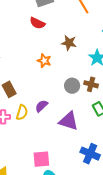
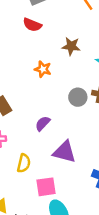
yellow semicircle: (22, 112) -> (24, 163), moved
purple triangle: (69, 121) -> (64, 152), moved

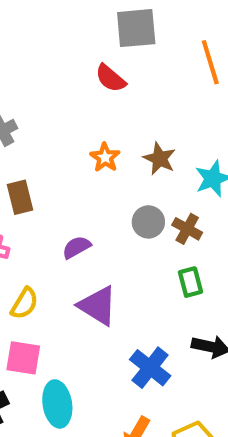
brown star: (71, 46) -> (160, 159), moved
pink square: (46, 187) -> (23, 358), moved

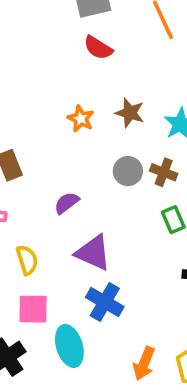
red semicircle: (111, 78) -> (98, 48), moved
yellow semicircle: (24, 303) -> (27, 260), turned -40
blue cross: (150, 368) -> (105, 302), moved

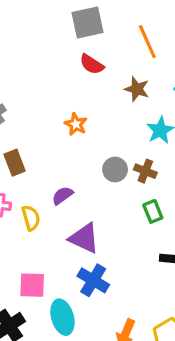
brown star: (130, 113) -> (137, 89), moved
yellow semicircle: (27, 260) -> (31, 218), moved

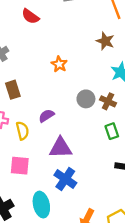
red semicircle: (92, 64) -> (30, 16), moved
purple triangle: (84, 238) -> (61, 148), turned -30
pink square: (32, 285) -> (20, 166), moved

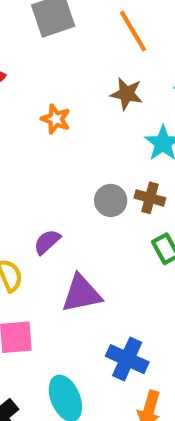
orange star: (59, 64) -> (56, 119), moved
blue cross: (65, 179) -> (127, 359), moved

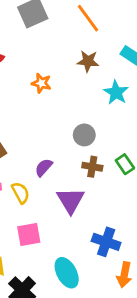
brown cross: (150, 198) -> (92, 167), moved
purple triangle: (81, 294) -> (71, 200), turned -44

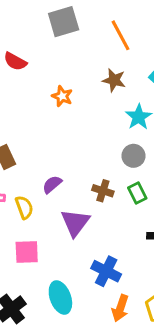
gray circle: (84, 135) -> (133, 156), moved

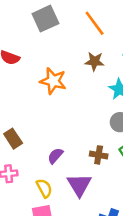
orange star: (62, 96) -> (53, 81), size x1.5
yellow semicircle: (24, 207) -> (44, 188), moved

